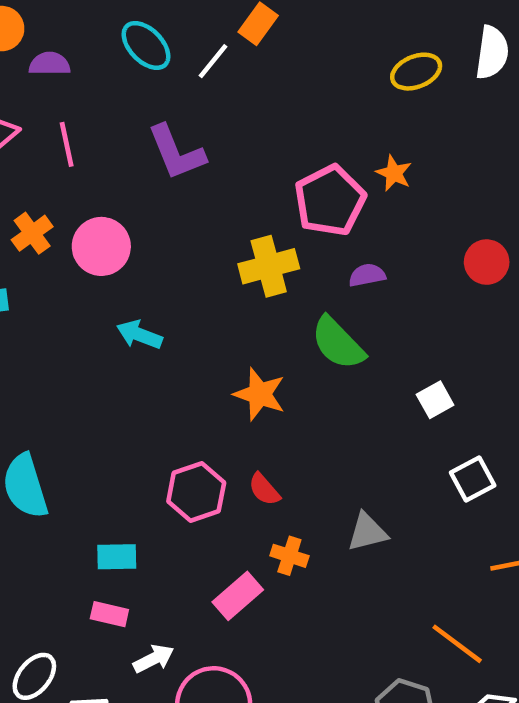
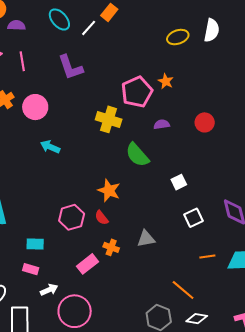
yellow cross: (269, 266) -> (109, 119), turned 30
purple semicircle: (367, 275) -> (162, 124), moved
orange star: (260, 394) -> (109, 190), moved

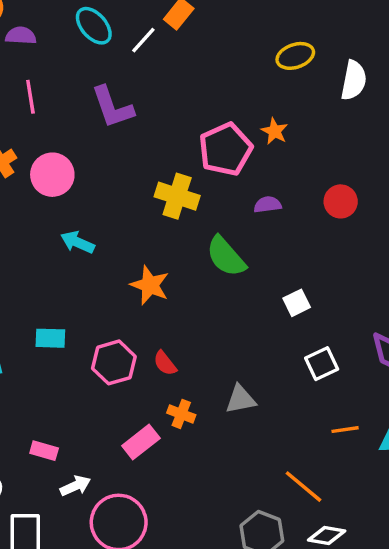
white semicircle: (212, 30) -> (354, 80), moved
orange star: (109, 190) -> (150, 285), moved
cyan rectangle: (35, 244) -> (50, 338), moved

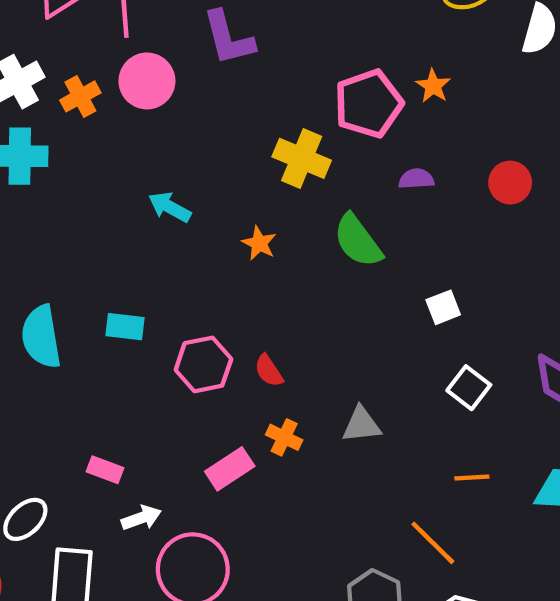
pink circle: (52, 175) -> (147, 81), moved
orange star: (150, 285) -> (259, 243), moved, size x0.7
white square: (322, 364) -> (469, 388), turned -32
orange line: (345, 430) -> (472, 478), moved

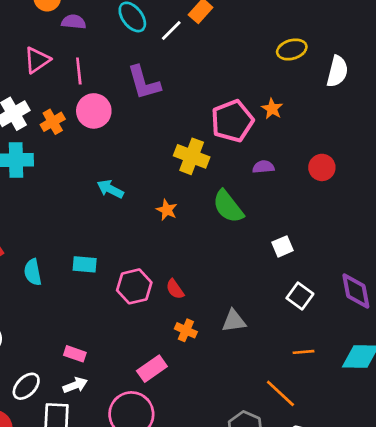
cyan semicircle: (41, 337) -> (33, 272), size x0.7
pink rectangle: (230, 469) -> (152, 369), moved
white arrow: (141, 518) -> (75, 385), moved

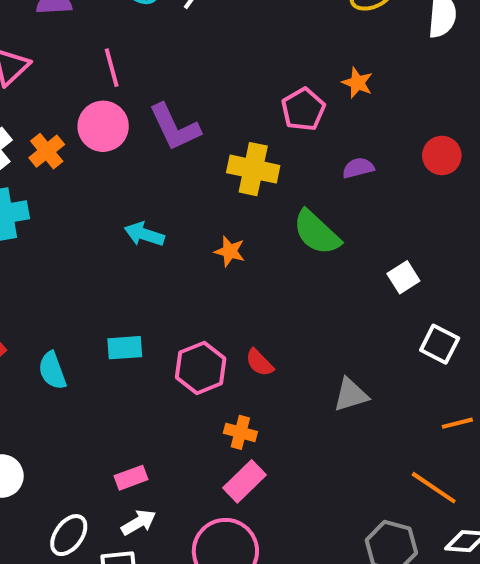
pink line: (79, 71) -> (112, 68), moved
purple L-shape: (144, 83) -> (175, 127), moved
pink pentagon: (232, 121) -> (303, 109), size x0.7
orange cross: (186, 330) -> (240, 432), moved
pink rectangle: (75, 354) -> (131, 478), turned -30

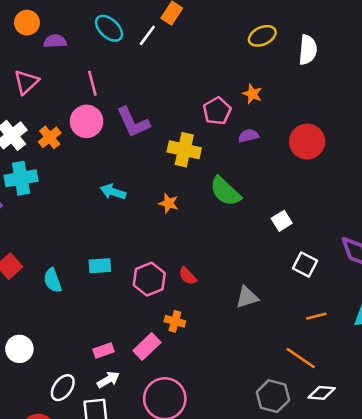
red circle: (442, 155) -> (307, 142), size x1.4
purple semicircle: (358, 168) -> (248, 136), moved
pink rectangle: (244, 481) -> (147, 347), moved

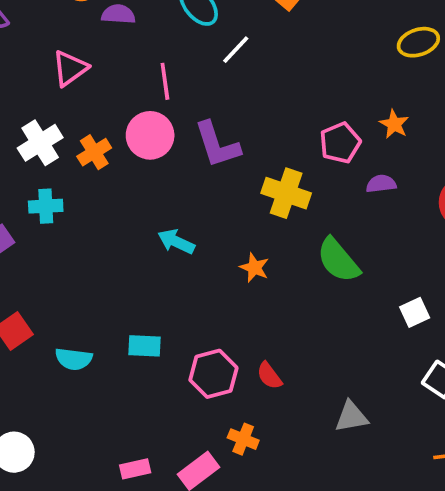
white line: (147, 35) -> (236, 50), moved
cyan cross: (21, 178) -> (46, 206), size x0.7
cyan semicircle: (53, 280) -> (74, 359), turned -70

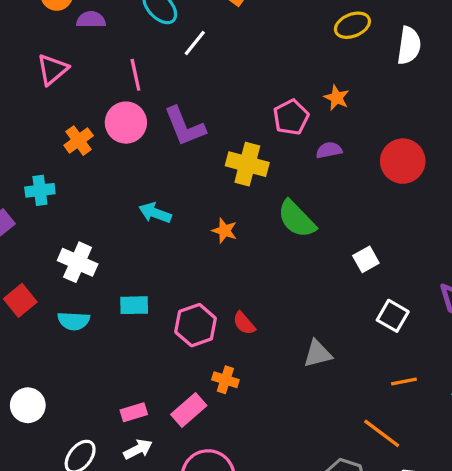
white cross: (40, 143) -> (78, 262), moved, turned -30

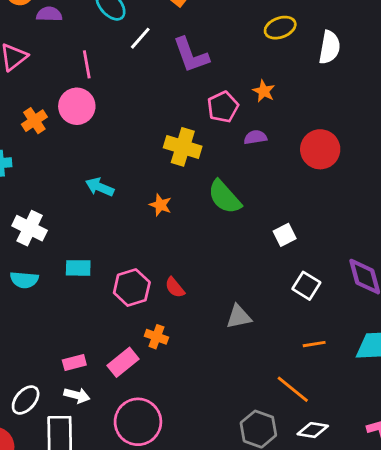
purple L-shape: (185, 126) -> (191, 55), moved
white arrow: (138, 449) -> (77, 395), turned 40

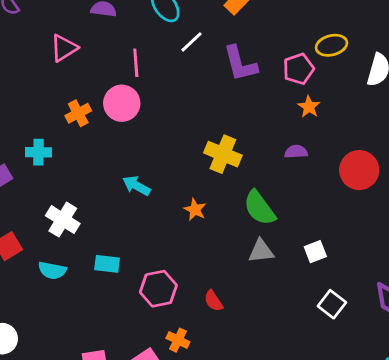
pink pentagon: (223, 107) -> (299, 69), moved
red semicircle: (175, 287) -> (213, 301), moved
gray triangle: (239, 317) -> (261, 251), moved

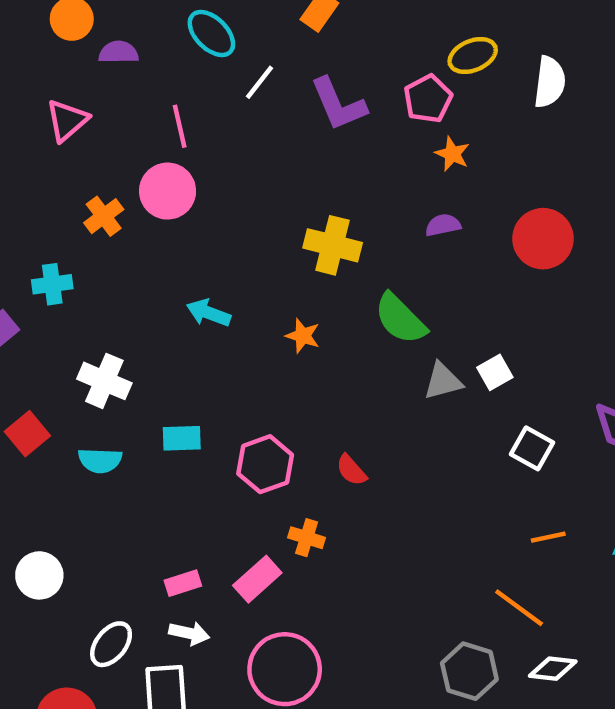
gray triangle: (261, 251) -> (443, 381), moved

